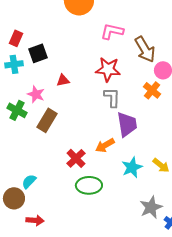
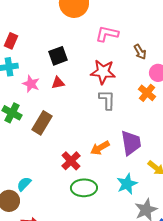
brown arrow: (145, 49) -> (140, 52), size x0.6
black square: (38, 53) -> (58, 56), moved
pink star: (36, 94) -> (31, 84), moved
purple trapezoid: (127, 124) -> (131, 143), moved
cyan star: (132, 167) -> (127, 184), moved

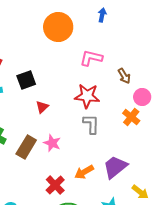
black square: (58, 56) -> (26, 80), moved
red triangle: (58, 83) -> (42, 107), turned -32
pink star: (31, 84) -> (52, 143), moved
purple trapezoid: (131, 143) -> (115, 167), turned -120

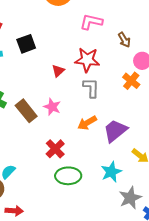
red triangle: (42, 107) -> (58, 71), moved
brown rectangle: (26, 147) -> (26, 111), turned -70
orange arrow: (84, 172) -> (87, 123), moved

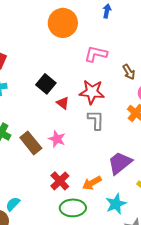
black square: (26, 44) -> (46, 84), moved, turned -30
red triangle: (58, 71) -> (63, 103), turned -40
orange arrow: (87, 123) -> (92, 183), moved

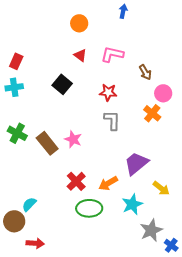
orange circle: (63, 23) -> (79, 23), size x0.6
red star: (92, 92) -> (108, 92), size x0.7
red triangle: (63, 103) -> (80, 55), moved

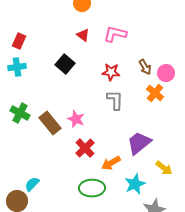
brown arrow: (145, 72) -> (145, 67), moved
red cross: (76, 181) -> (85, 148), moved

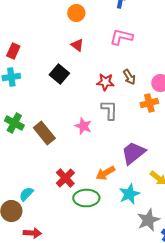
pink L-shape: (115, 34) -> (121, 37), moved
brown arrow: (145, 67) -> (129, 77), moved
orange cross: (155, 93) -> (149, 103), turned 36
pink star: (76, 119) -> (83, 126), moved
red cross: (85, 148) -> (65, 178), moved

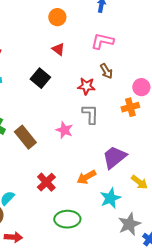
brown arrow: (129, 77) -> (106, 71), moved
green ellipse: (86, 198) -> (67, 219), moved

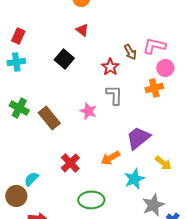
pink L-shape: (102, 41) -> (154, 46), moved
red star: (86, 86) -> (110, 67), turned 30

